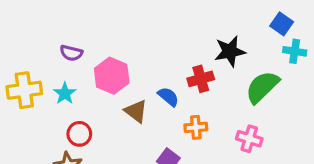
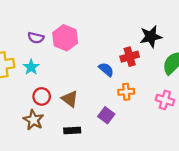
pink hexagon: (112, 76) -> (65, 38), moved
brown triangle: (136, 111) -> (70, 99), moved

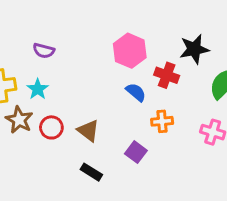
pink hexagon: (65, 38) -> (130, 51), moved
red cross: (130, 57) -> (167, 75), turned 36
brown star: (33, 120) -> (19, 120), moved
black rectangle: (72, 130) -> (91, 172), turned 35

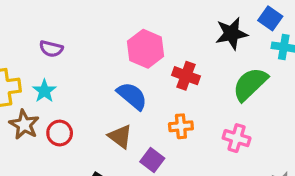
black star: (194, 49) -> (232, 34), moved
blue semicircle: (136, 92) -> (132, 96), moved, size x1.4
brown triangle: (88, 131) -> (120, 136), moved

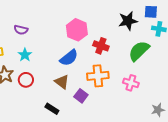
blue square: (270, 18) -> (151, 12), turned -32
cyan star: (44, 91) -> (25, 55), moved
blue semicircle: (132, 96) -> (69, 58), turned 102
orange cross: (181, 126) -> (98, 76), size x1.5

